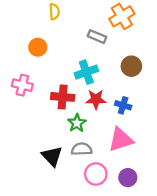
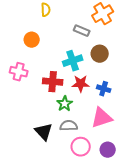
brown circle: (131, 66) -> (100, 54), moved

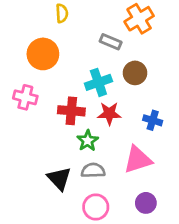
orange circle: (32, 40) -> (43, 54), size x1.5
blue cross: (104, 89) -> (153, 120), moved
pink circle: (81, 147) -> (96, 207), moved

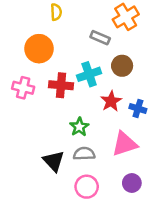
red cross: (71, 111) -> (61, 85), moved
red star: (109, 114) -> (111, 101), moved, turned -30

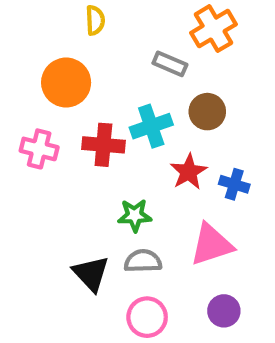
green star: (79, 127) -> (135, 215), turned 30

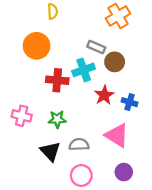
gray rectangle: (170, 64) -> (96, 47), moved
pink cross: (39, 149) -> (22, 116), moved
green star: (135, 215) -> (57, 119), moved
pink triangle: (211, 244) -> (117, 135), turned 50

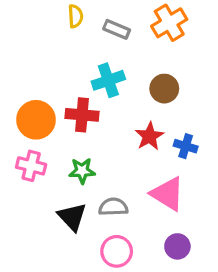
orange circle: (37, 46) -> (36, 120), moved
gray rectangle: (96, 47) -> (117, 29), moved
cyan cross: (84, 70) -> (108, 80), moved

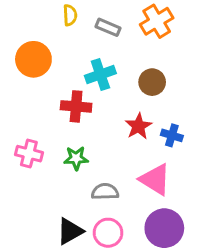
orange circle: (36, 120) -> (33, 59), moved
black triangle: (72, 217) -> (70, 231), moved, turned 44
purple circle: (177, 246) -> (164, 228), size x1.6

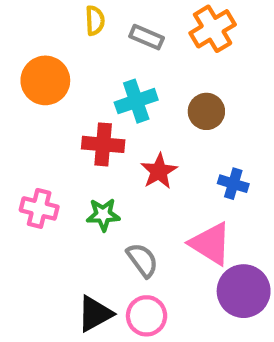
red star: (138, 126) -> (159, 171), moved
gray semicircle: (105, 192) -> (142, 260), turned 56
purple circle: (164, 228) -> (244, 291), moved

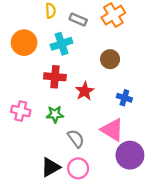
cyan cross: (136, 101) -> (62, 44), moved

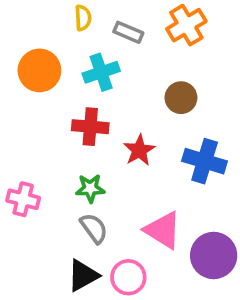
blue cross: (124, 98) -> (205, 161), size x1.6
pink cross: (21, 111) -> (23, 199), moved
pink triangle: (112, 130) -> (163, 230), moved
gray semicircle: (76, 139) -> (94, 228), moved

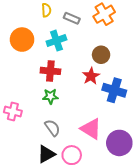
red star: (139, 150) -> (91, 76), moved
green star: (90, 188) -> (50, 96), moved

